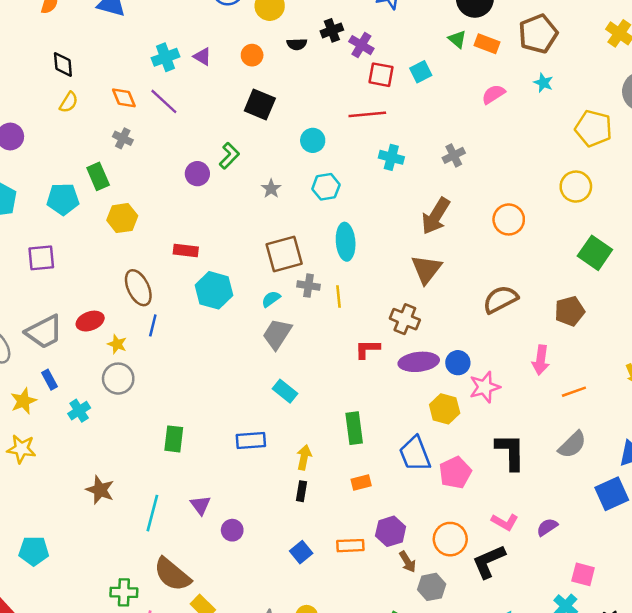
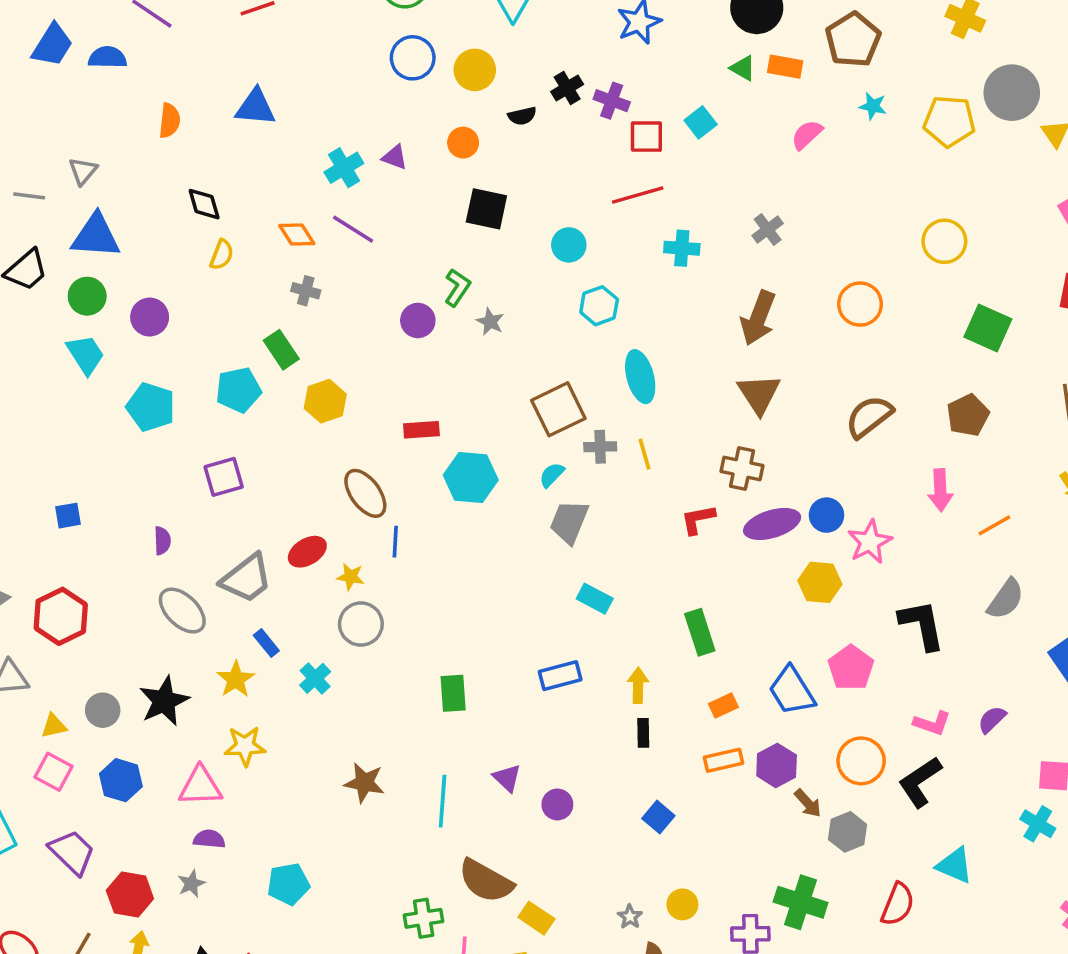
yellow pentagon: (594, 128) -> (949, 121), moved
gray star: (271, 189) -> (490, 322), moved
blue trapezoid: (415, 454) -> (792, 691), moved
orange rectangle: (350, 546) -> (723, 760), moved

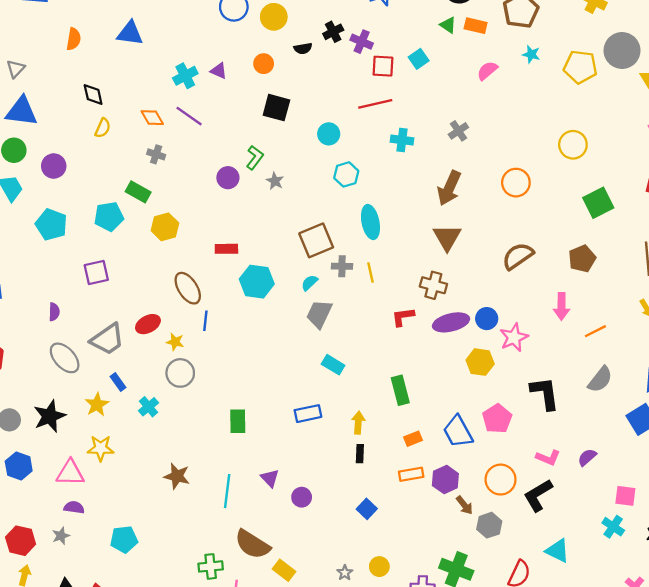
green square: (988, 328) -> (598, 203), turned 36
green rectangle: (281, 350) -> (138, 192), turned -30

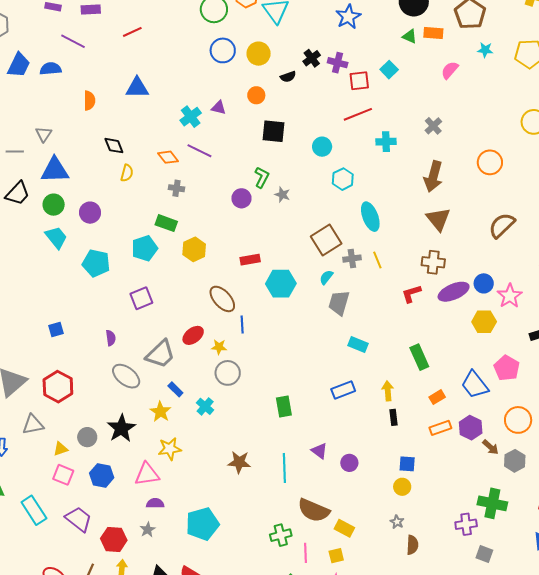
blue square: (367, 509) -> (407, 464), turned -30
cyan pentagon: (124, 539) -> (202, 524), size x1.4
yellow circle: (379, 567) -> (402, 487), moved

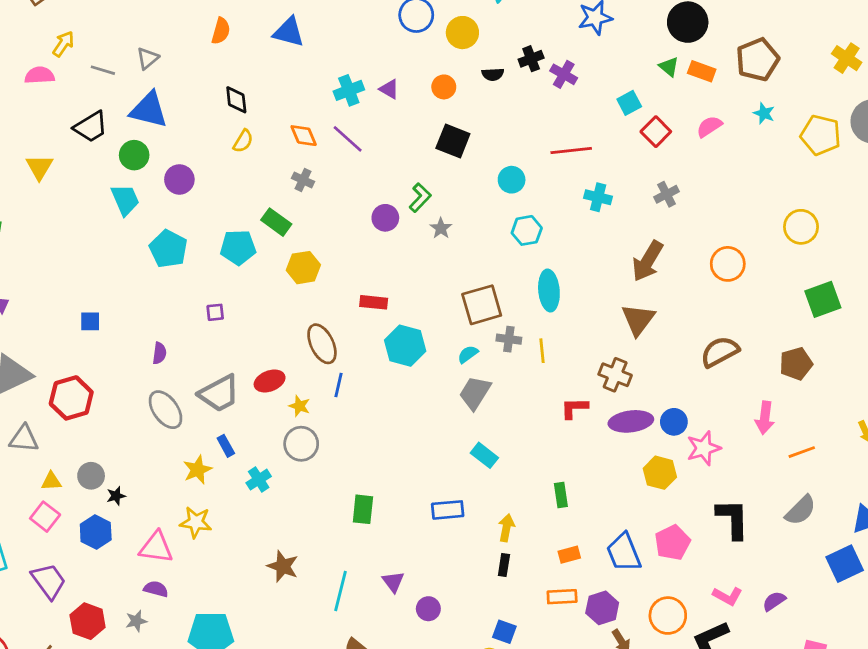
red square: (359, 81) -> (656, 132), moved, turned 35
purple square: (141, 298) -> (215, 312), size x0.6
green rectangle: (419, 357) -> (561, 495), size x0.7
black star: (121, 428) -> (116, 496), moved, size x0.5

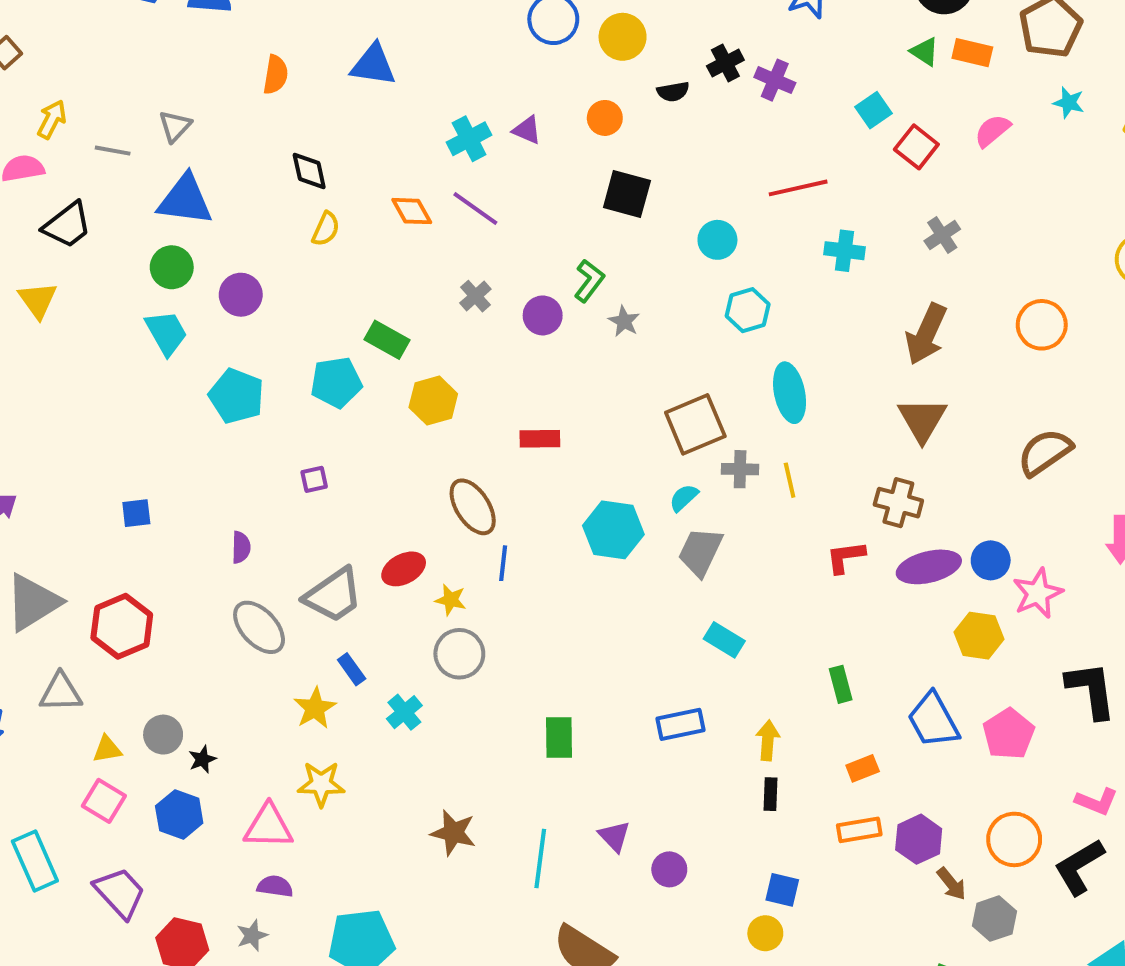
black trapezoid: (91, 127) -> (67, 225), moved
gray cross: (303, 180) -> (475, 296), moved, turned 30
cyan hexagon: (405, 346) -> (613, 530), moved
blue trapezoid: (624, 552) -> (933, 720), moved

